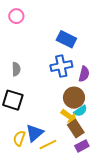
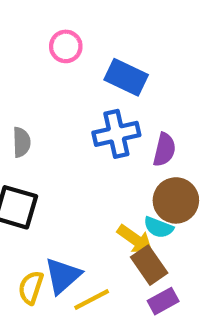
pink circle: (16, 16) -> (66, 46), moved
brown circle: (74, 98) -> (176, 200), moved
cyan semicircle: (80, 111) -> (158, 227), turned 56

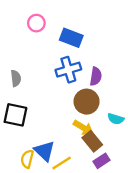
brown circle: (176, 200) -> (87, 102), moved
cyan semicircle: (158, 227) -> (116, 119), moved
blue triangle: (63, 276) -> (44, 151), turned -30

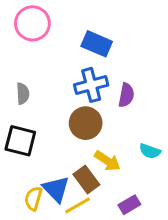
pink circle: (36, 23) -> (32, 23), moved, size x1.5
brown circle: (87, 102) -> (86, 123), moved
brown rectangle: (92, 141) -> (86, 179), moved

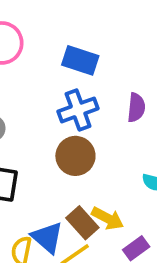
purple semicircle: (126, 95) -> (136, 108), moved
yellow arrow: (107, 161) -> (107, 218), moved

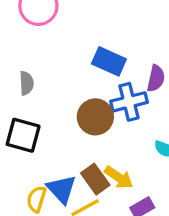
blue rectangle: (80, 60) -> (109, 61), moved
blue cross: (78, 110) -> (129, 102), moved

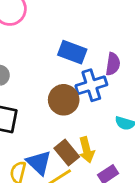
yellow arrow: (119, 177) -> (87, 150), turned 45

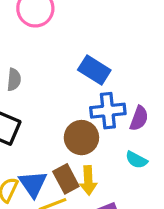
purple semicircle: (113, 64) -> (139, 118), moved
brown circle: (64, 100) -> (81, 138), moved

